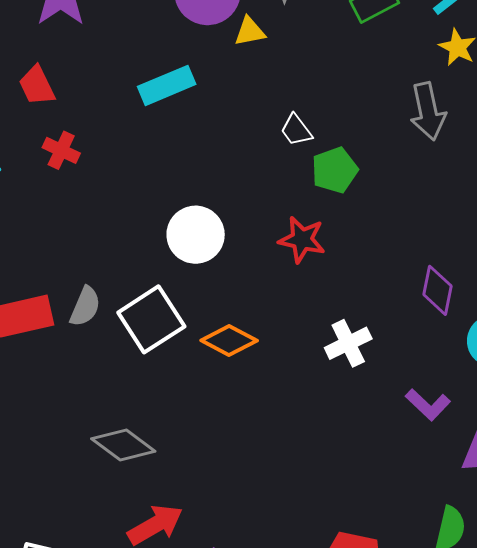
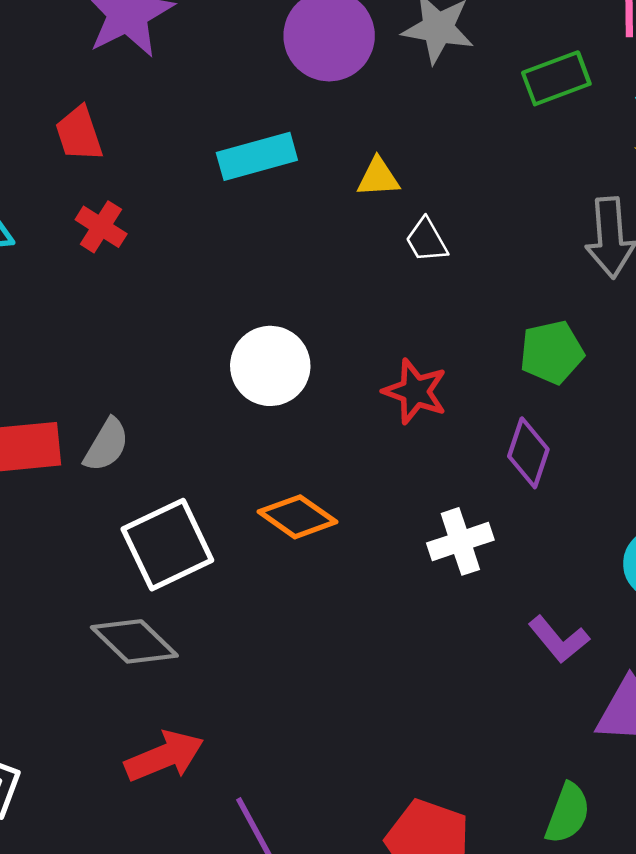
yellow triangle: (250, 31) -> (378, 177), moved
green pentagon: (335, 170) -> (552, 352), moved
purple diamond: (438, 290) -> (528, 453), moved
white square: (151, 319) -> (167, 545), moved

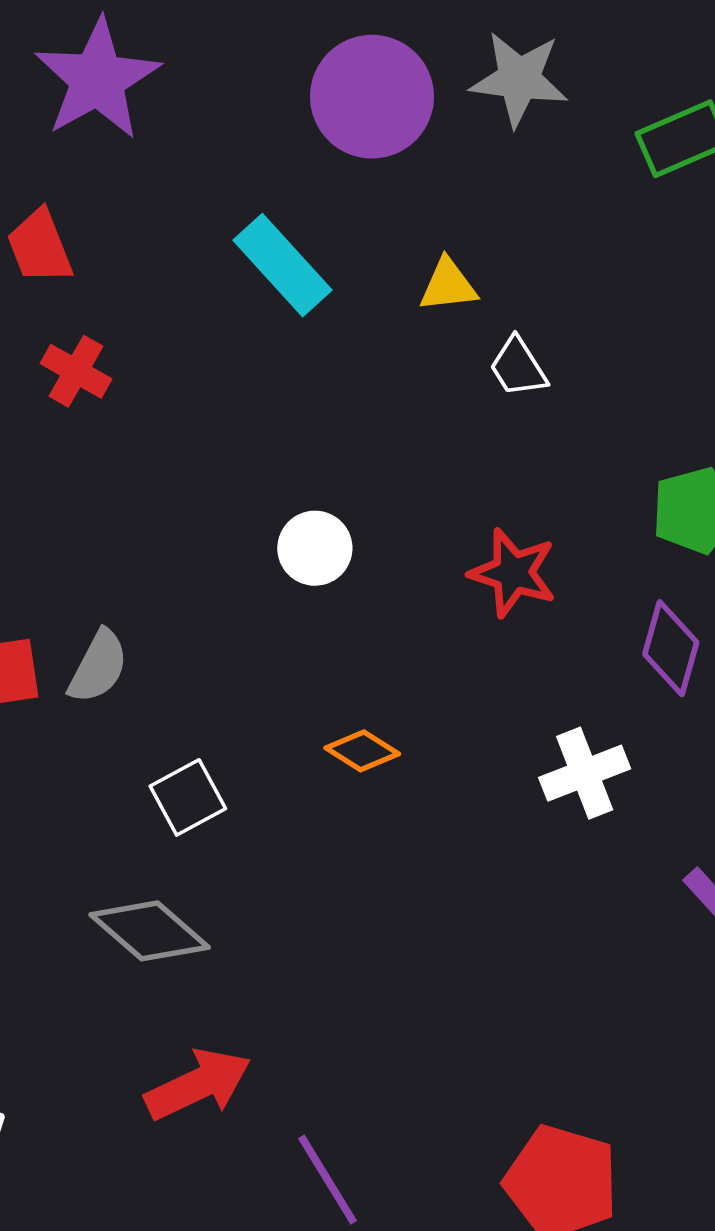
cyan rectangle: (257, 156) -> (282, 265), turned 66
white circle: (270, 366) -> (315, 548), size x0.7
orange diamond: (298, 517) -> (362, 751), size x0.7
white square: (167, 545) -> (188, 797), size x0.6

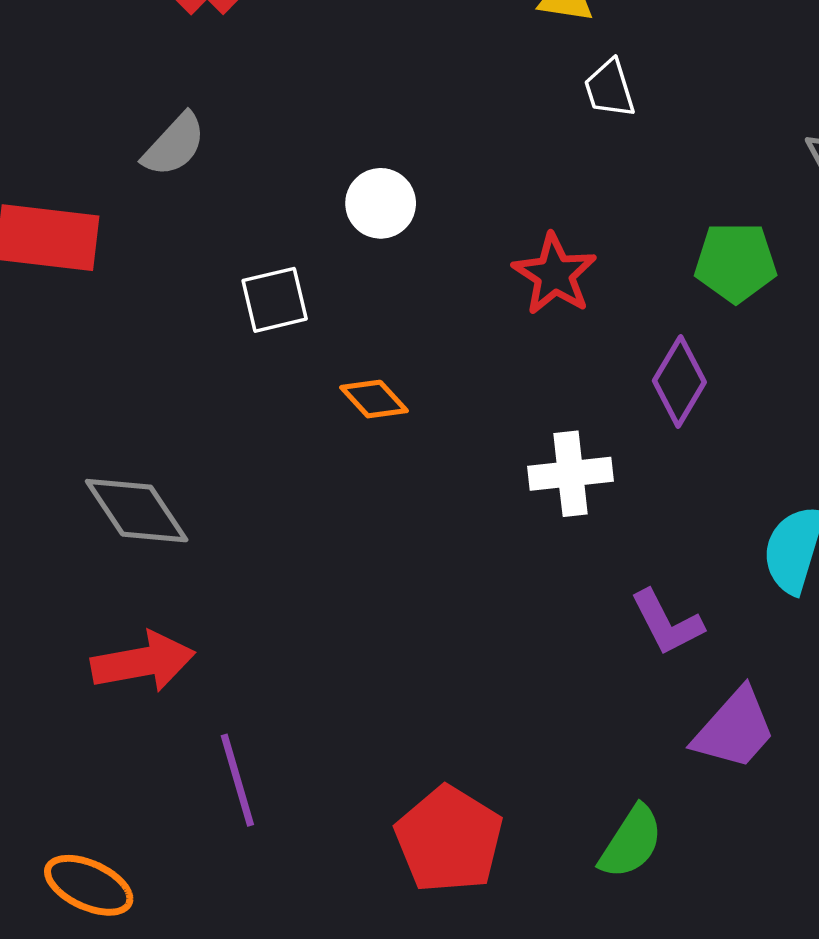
gray semicircle: (98, 667) -> (174, 145), moved
white square: (188, 797) -> (275, 300), moved

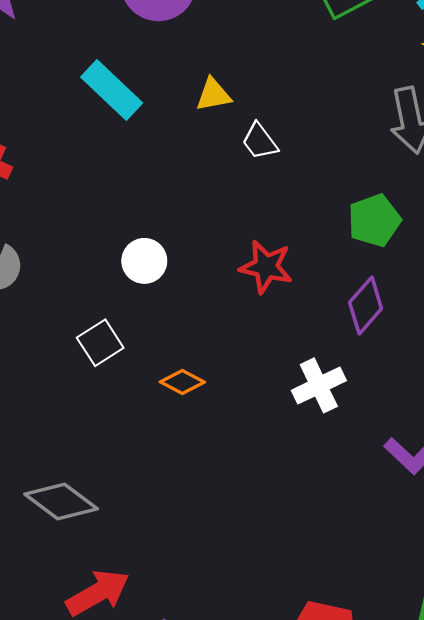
purple diamond: (679, 381) -> (366, 306), turned 30

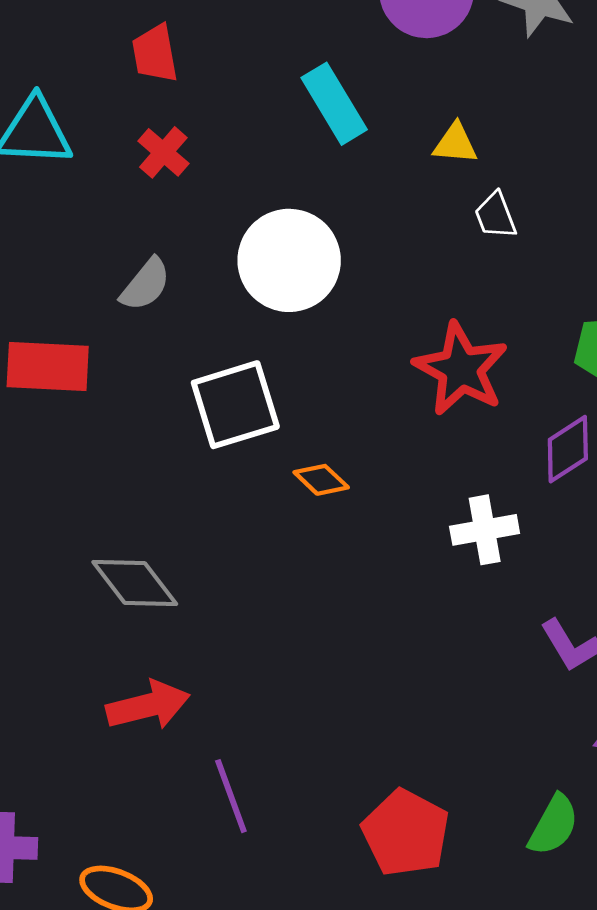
white circle: (144, 261) -> (289, 260), moved, size x1.8
red star: (266, 267) -> (461, 369), size x1.4
white square: (100, 343) -> (235, 405), size x1.6

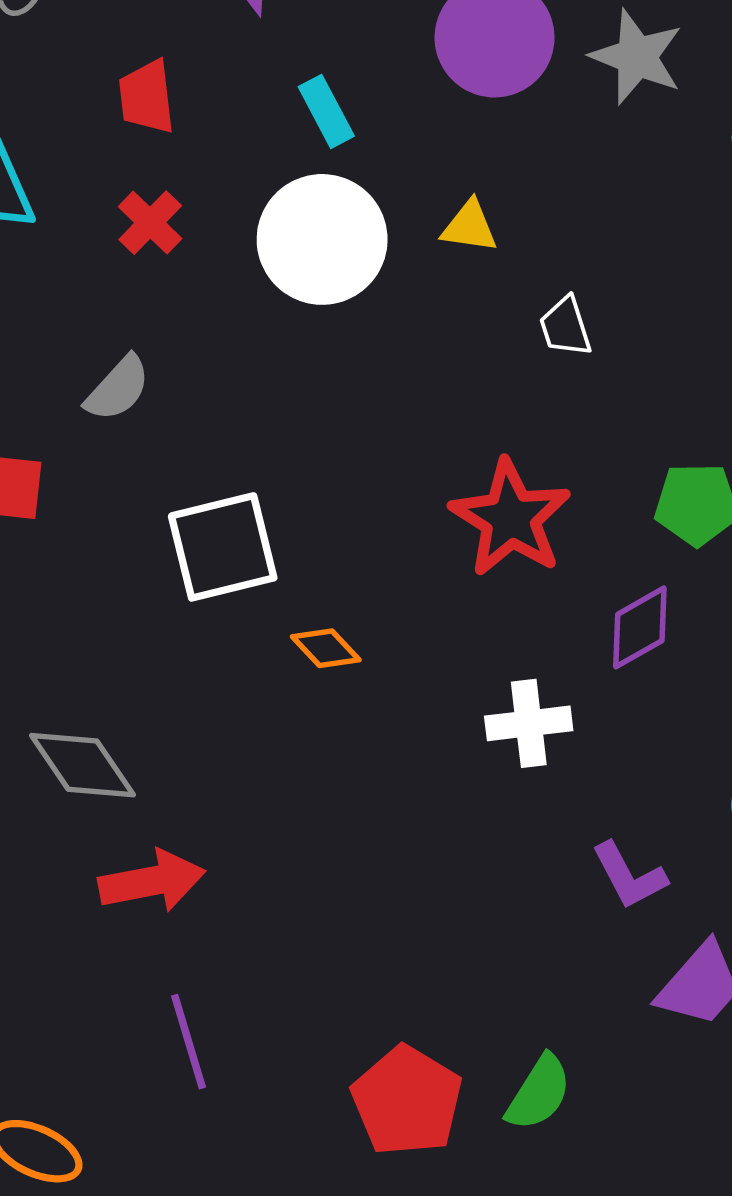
cyan rectangle: (334, 104) -> (326, 111), moved, size x0.7
yellow triangle: (455, 144) -> (469, 227), moved
white circle: (289, 260) -> (322, 239), moved
red arrow: (148, 705) -> (152, 881), moved
green semicircle: (553, 825) -> (539, 1093), moved

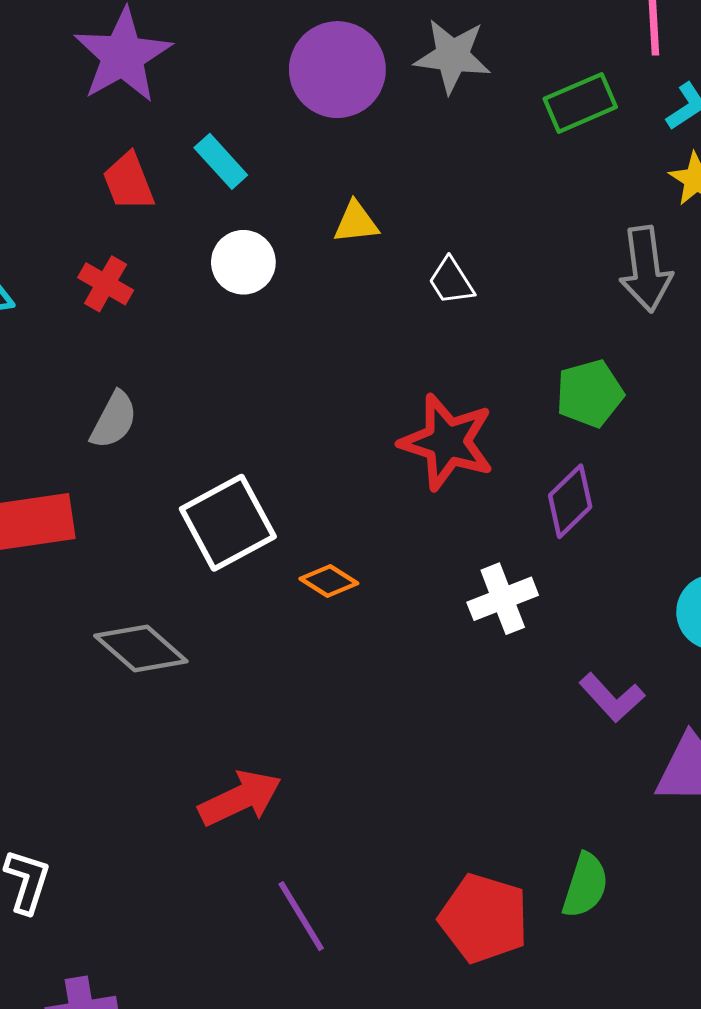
red trapezoid: (147, 97) -> (128, 182), moved
white circle: (322, 239) -> (243, 262), size x0.6
gray diamond: (82, 765) -> (141, 648), moved

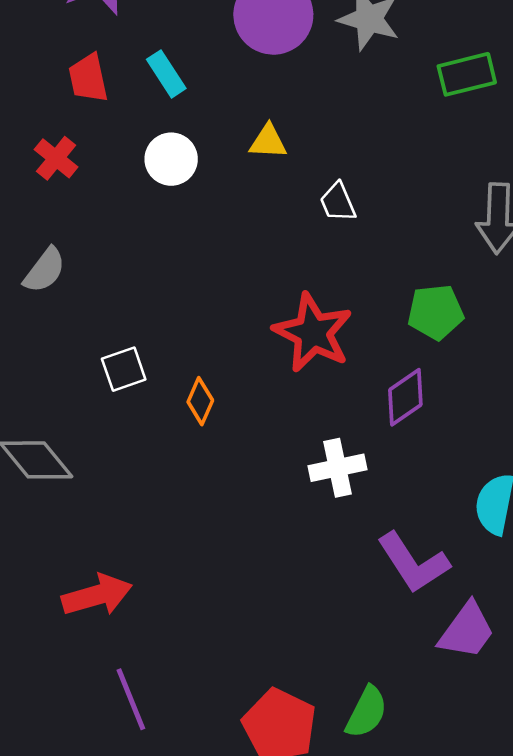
white square: (228, 523) -> (124, 369), size x0.6
orange diamond: (329, 581) -> (200, 401), moved, turned 72
purple L-shape: (612, 697) -> (413, 563), size x1.4

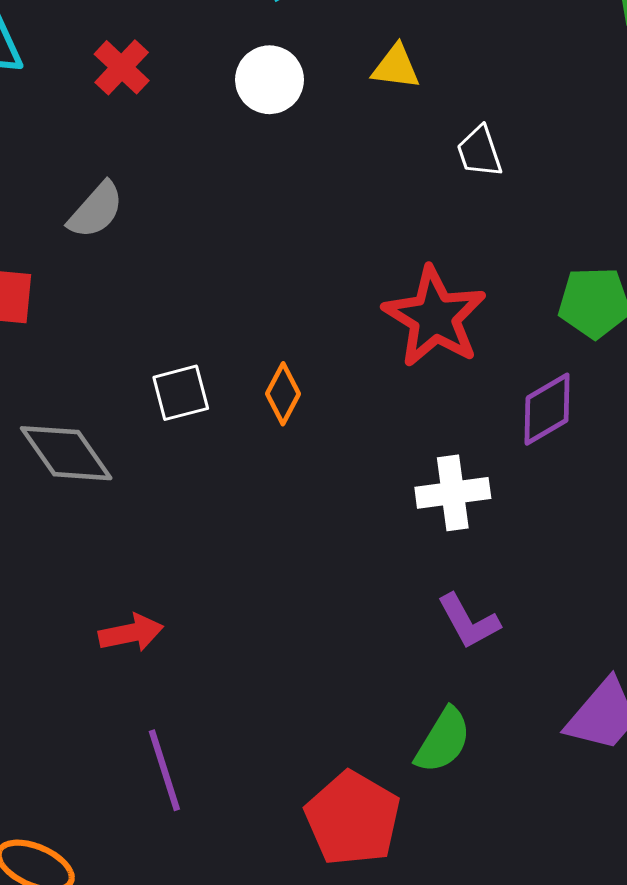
white square: (124, 369) -> (181, 393), moved
purple L-shape: (413, 563) -> (468, 621), moved, size x0.7
red arrow: (97, 595) -> (131, 633), size x0.7
green semicircle: (366, 712) -> (443, 740), moved

